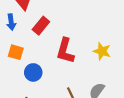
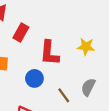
blue circle: (33, 72) -> (34, 78), moved

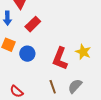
red L-shape: (50, 53) -> (60, 59), moved
blue circle: (34, 78) -> (27, 54), moved

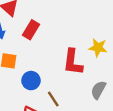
blue circle: (27, 54) -> (31, 81), moved
brown line: (53, 87) -> (53, 99), moved

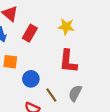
yellow star: (98, 48) -> (66, 27), moved
gray semicircle: (98, 90) -> (75, 93), moved

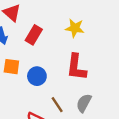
blue circle: (31, 79) -> (37, 76), moved

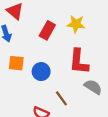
red rectangle: (34, 35) -> (47, 30), moved
gray semicircle: (84, 103) -> (93, 87), moved, turned 96

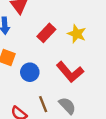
red L-shape: (79, 62) -> (70, 72), turned -60
gray semicircle: (93, 87) -> (67, 106), moved

